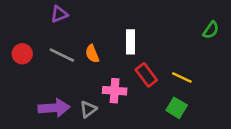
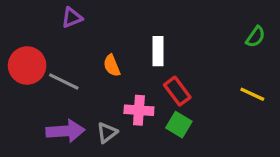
red circle: (22, 54) -> (27, 65), size x1.5
gray line: (62, 55) -> (64, 81), moved
yellow line: (182, 78) -> (252, 94), moved
green square: (177, 108) -> (179, 125), moved

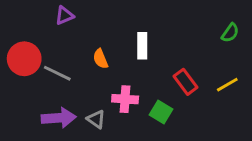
red rectangle: (177, 91) -> (186, 82), moved
yellow line: (252, 94) -> (227, 85), turned -55
gray triangle: (107, 133) -> (96, 119), turned -48

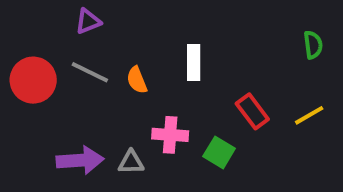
green semicircle: (230, 33) -> (313, 45), turned -42
gray line: (57, 73) -> (90, 72), moved
gray triangle: (96, 119) -> (131, 162), turned -36

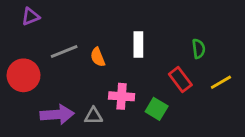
purple triangle: (88, 21) -> (31, 16), moved
green semicircle: (313, 45) -> (199, 49), moved
gray line: (90, 72) -> (64, 51), turned -48
red circle: (33, 80) -> (24, 75), moved

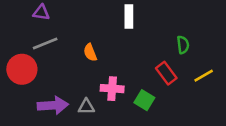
purple triangle: (31, 16) -> (41, 13), moved, turned 30
white rectangle: (138, 44) -> (129, 16), moved
gray line: (64, 51) -> (45, 43), moved

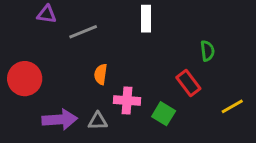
gray line: (45, 43) -> (83, 32), moved
orange semicircle: (90, 53) -> (101, 74), moved, turned 30
yellow line: (204, 76) -> (232, 106), moved

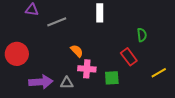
orange semicircle: (101, 74) -> (77, 51), moved, turned 128
green square: (164, 114) -> (112, 78), turned -35

